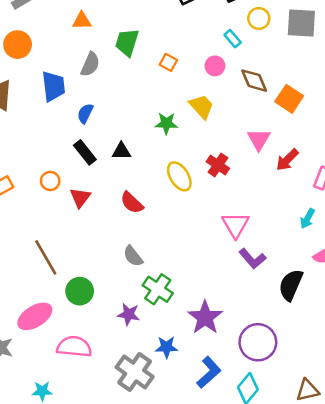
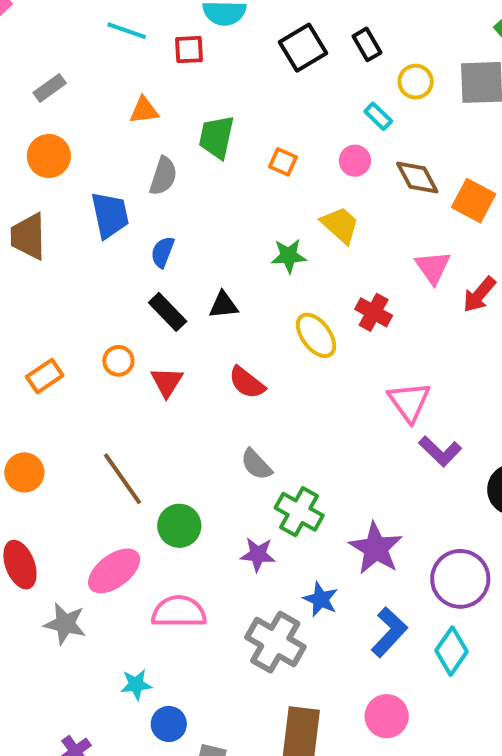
blue star: (166, 347) -> (321, 599), turned 30

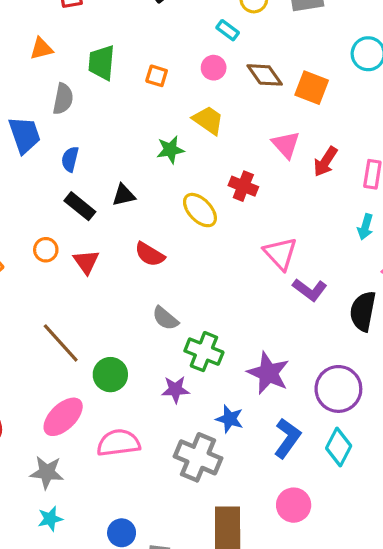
gray star: (65, 624) -> (47, 472), moved
cyan star: (136, 685) -> (50, 519), moved

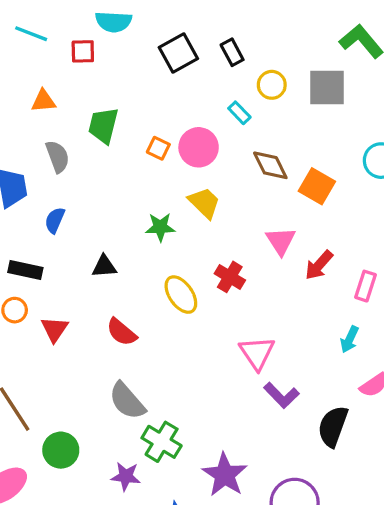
pink circle: (214, 68) -> (199, 147), moved, size x1.5
gray semicircle: (63, 99) -> (58, 157), turned -40
black rectangle: (80, 206) -> (25, 270), moved, turned -36
gray semicircle: (165, 318) -> (127, 401), size x1.4

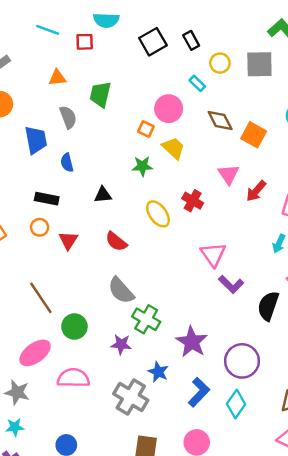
orange square: (158, 148) -> (146, 129), moved
blue semicircle: (55, 220) -> (67, 163), turned -36

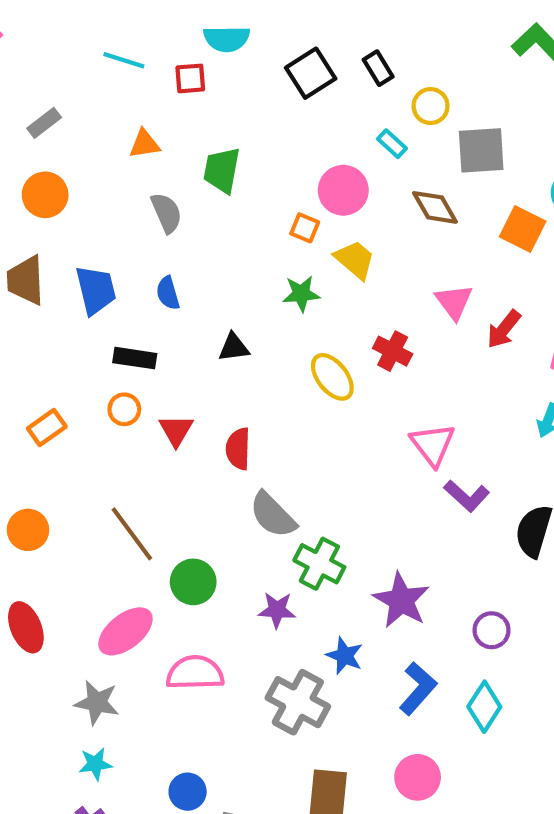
gray square: (259, 64) -> (481, 150), moved
orange square: (254, 135) -> (523, 229), moved
blue trapezoid: (36, 140) -> (96, 290), moved
red semicircle: (116, 242) -> (238, 449), moved, turned 55
purple circle: (242, 361) -> (492, 630), size x0.6

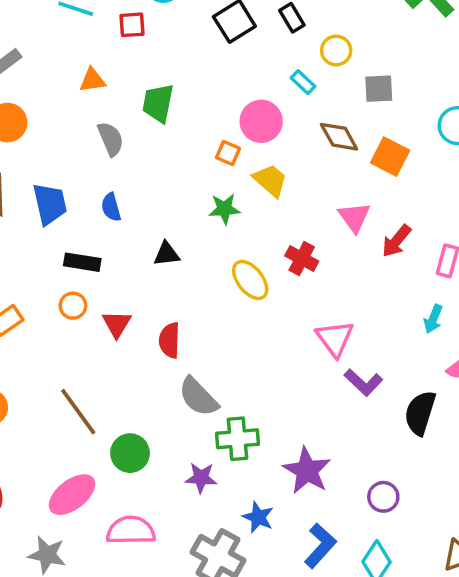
gray square: (481, 150) -> (379, 89), size x0.7
orange square: (523, 229) -> (390, 157), moved
green cross: (319, 564) -> (237, 439), turned -33

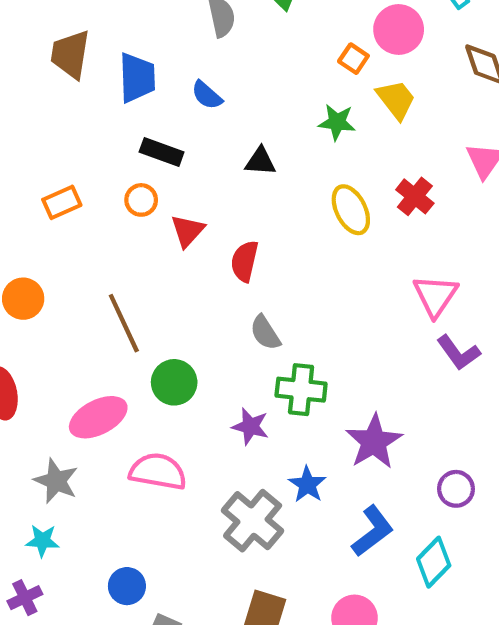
blue semicircle: (111, 207) -> (207, 95), turned -44
gray semicircle: (198, 397) -> (265, 333), size x0.7

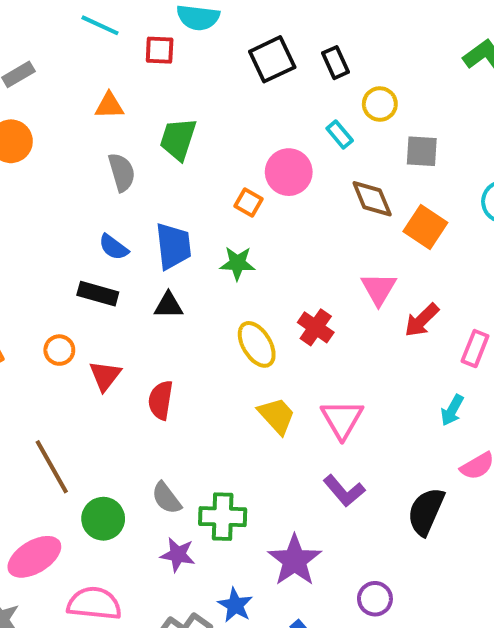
blue trapezoid: (137, 78) -> (173, 246), moved
yellow trapezoid: (396, 100) -> (277, 416), moved
black rectangle: (162, 152) -> (98, 294), moved
gray semicircle: (265, 333) -> (166, 498), moved
purple L-shape: (458, 353) -> (344, 491), moved

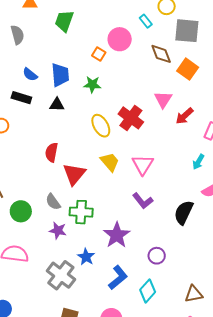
gray square: (422, 151) -> (187, 31), size x1.5
gray semicircle: (122, 172) -> (17, 35), moved
red cross: (316, 327) -> (131, 118), size x1.4
red triangle: (105, 376) -> (74, 174), moved, size x1.4

